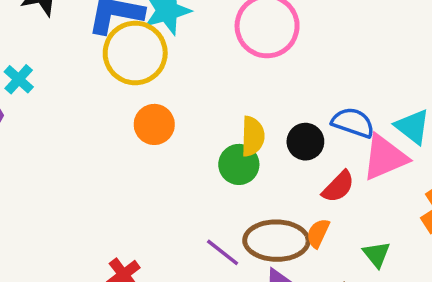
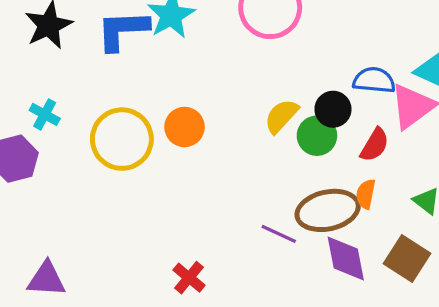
yellow circle: (135, 53) -> (122, 139), moved
yellow semicircle: (253, 136) -> (281, 116), turned -126
green circle: (239, 164) -> (317, 136), moved

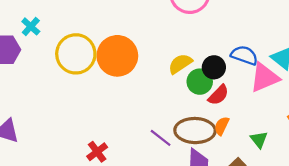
orange circle: (185, 127) -> (117, 56), size x1.6
red semicircle: (375, 145) -> (218, 95), moved

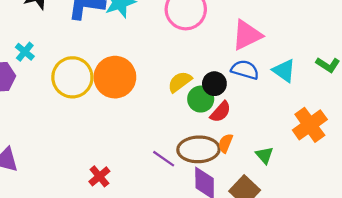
pink triangle: (265, 78) -> (247, 35), moved

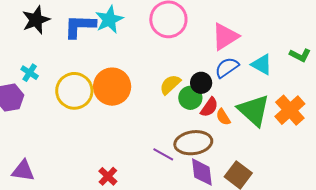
blue semicircle: (245, 70) -> (227, 67), turned -45
orange semicircle: (225, 143) -> (223, 117), moved, turned -48
green triangle: (264, 155) -> (254, 110), moved, size x2.0

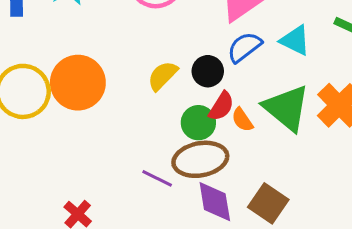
green circle: (190, 98) -> (198, 123), moved

